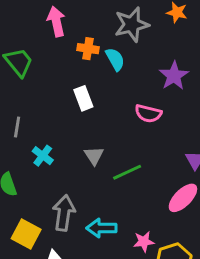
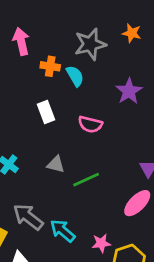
pink semicircle: (148, 113) -> (90, 124), moved
gray triangle: (94, 156) -> (56, 164), turned -42
gray arrow: (64, 213) -> (28, 217), turned -60
cyan arrow: (102, 228) -> (63, 231), turned 40

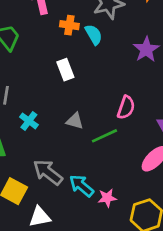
pink semicircle: (90, 124) -> (126, 107), moved, turned -85
pink star: (101, 243) -> (107, 198), moved

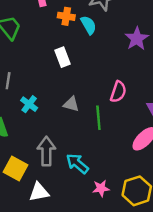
green line: (104, 136) -> (98, 118), turned -70
gray arrow: (48, 172) -> (46, 151), turned 52
pink star: (107, 198) -> (101, 188), moved

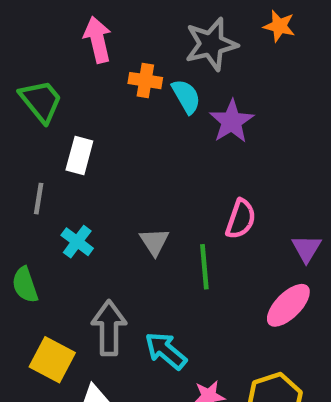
purple star: (137, 39) -> (232, 121), moved
white rectangle: (63, 57) -> (79, 155), moved, turned 36
gray triangle: (71, 104) -> (154, 242), turned 42

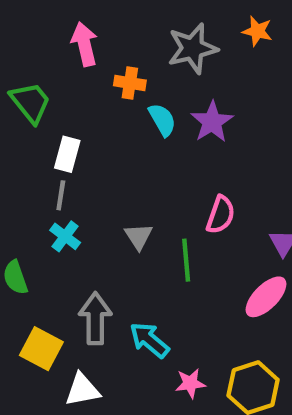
cyan semicircle: (186, 96) -> (162, 120), moved
gray line: (39, 199) -> (61, 195), moved

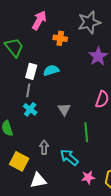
pink arrow: (85, 44) -> (39, 20), turned 42
cyan semicircle: (162, 120) -> (51, 70), moved, turned -77
green line: (186, 260) -> (86, 132), moved
gray arrow: (95, 318) -> (44, 147), size x0.6

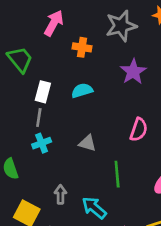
cyan semicircle: (51, 70) -> (82, 90), moved
cyan cross: (30, 109) -> (42, 143), turned 32
gray triangle: (64, 109) -> (87, 143), turned -40

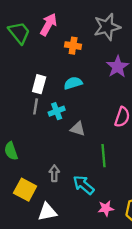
green trapezoid: (20, 59) -> (19, 33), moved
cyan cross: (42, 143) -> (57, 111), moved

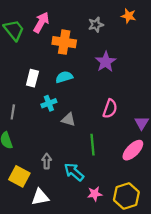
gray star: (107, 27) -> (96, 25), size x0.6
orange cross: (73, 46) -> (64, 42), size x1.5
gray line: (36, 106) -> (13, 112), moved

